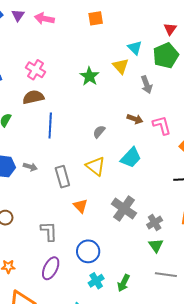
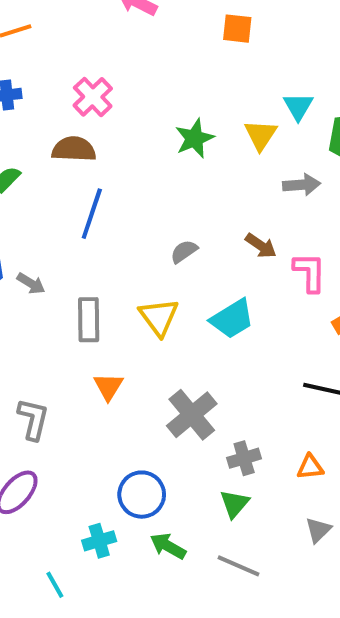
gray arrow: (147, 85) -> (302, 185), turned -90
blue circle: (88, 251) -> (142, 495), moved
green arrow: (124, 283) -> (168, 546), moved, turned 78

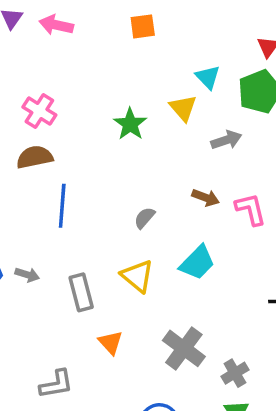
gray L-shape: (33, 419) -> (56, 384), turned 81

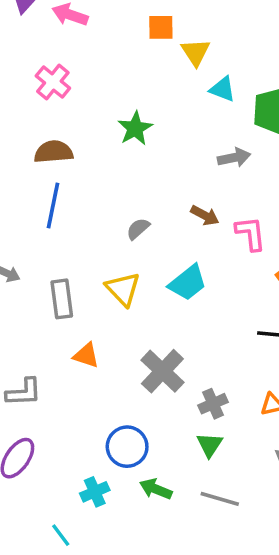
cyan triangle: (208, 77) -> (223, 89), turned -32
yellow triangle: (183, 108) -> (196, 52), moved
pink cross: (39, 111) -> (53, 82), moved
brown semicircle: (35, 157) -> (54, 152), moved
orange triangle: (111, 342) -> (86, 355), turned -36

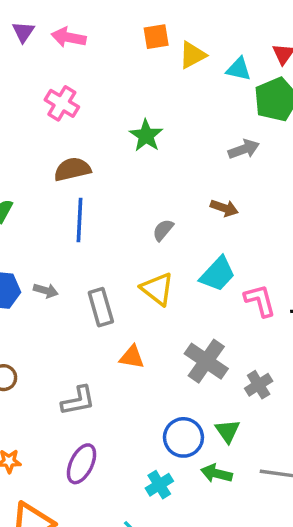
yellow triangle: (196, 52) -> (192, 55), turned 44
cyan triangle: (223, 89) -> (239, 69), moved
pink L-shape: (251, 233) -> (260, 300), moved
green triangle: (210, 445) -> (227, 431), moved

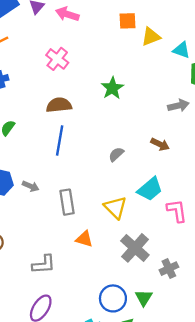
yellow triangle: (157, 289) -> (115, 207), moved

